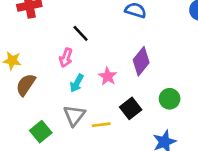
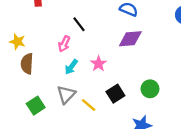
purple diamond: (141, 61) -> (130, 39), moved, turned 40
brown semicircle: (26, 85) -> (27, 64), turned -36
yellow line: (101, 125) -> (89, 105), turned 42

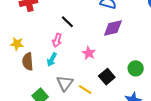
cyan arrow: (71, 67) -> (52, 60), moved

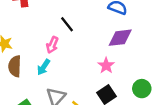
pink star: (89, 53) -> (106, 66), moved

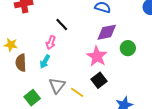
pink star: (106, 66) -> (97, 56), size x1.5
green circle: (142, 89) -> (128, 48), moved

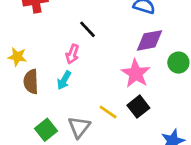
gray triangle: (57, 85) -> (79, 127), moved
yellow line: (77, 92) -> (108, 112), moved

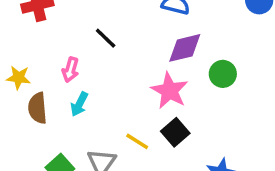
pink arrow: (72, 54) -> (71, 70), moved

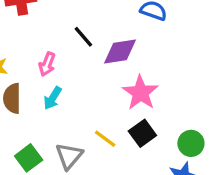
purple diamond: (185, 48) -> (120, 52), moved
green circle: (223, 74) -> (191, 143), moved

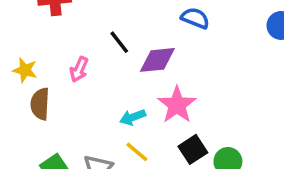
cyan arrow: (53, 98) -> (133, 117), moved, turned 35
black square: (142, 133) -> (193, 149), moved

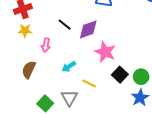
yellow star: (25, 70) -> (25, 31), moved
brown semicircle: (40, 104) -> (29, 70), turned 36
cyan arrow: (133, 117) -> (69, 67), moved

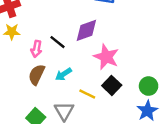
black line: (65, 25) -> (57, 42), moved
brown semicircle: (29, 70) -> (37, 75), moved
black square: (120, 75) -> (112, 85), moved

